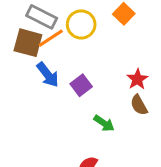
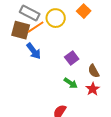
red star: (137, 79) -> (93, 89), moved
purple square: (81, 85) -> (72, 58), moved

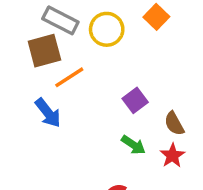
orange line: (36, 27) -> (69, 77), moved
brown square: (21, 30) -> (44, 51), turned -30
blue arrow: (34, 51) -> (48, 113), moved

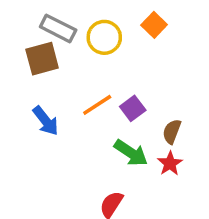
orange line: (69, 77) -> (97, 105), moved
brown semicircle: (174, 124) -> (172, 131), turned 50
green arrow: (133, 145) -> (131, 153), size x1.4

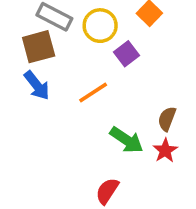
purple square: (133, 108) -> (127, 54), moved
blue arrow: (46, 121) -> (37, 85), moved

